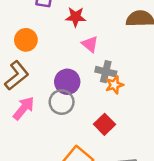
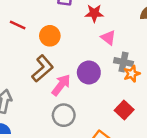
gray circle: (62, 102) -> (64, 115), moved
pink arrow: (24, 108) -> (61, 85), moved

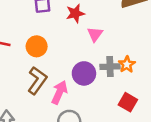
pink triangle: (108, 38) -> (95, 34), turned 42
gray cross: (123, 62) -> (110, 67), moved

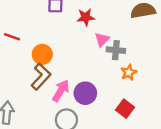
orange circle: (37, 46) -> (42, 54), moved
gray cross: (110, 67) -> (116, 50), moved
purple circle: (84, 73) -> (85, 93), moved

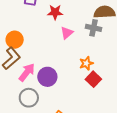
gray cross: (116, 50) -> (94, 28), moved
red square: (125, 109) -> (93, 79), moved

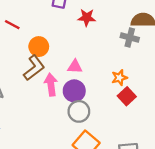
pink triangle: (67, 33) -> (75, 67), moved, turned 40
pink arrow: (27, 72) -> (51, 85), turned -48
gray circle: (29, 98) -> (79, 111), moved

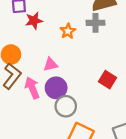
red star: (87, 17) -> (34, 21), moved
orange star: (119, 78) -> (68, 31), moved

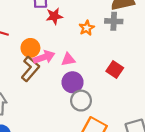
red square: (108, 80) -> (115, 69), moved
pink arrow: (32, 88) -> (44, 57), moved, turned 90

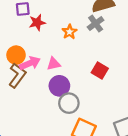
gray cross: (114, 21) -> (96, 24), turned -35

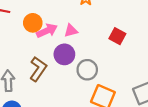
brown L-shape: (17, 75) -> (38, 69), moved
purple circle: (59, 86) -> (64, 54), moved

